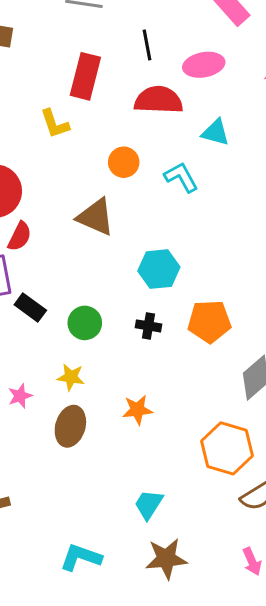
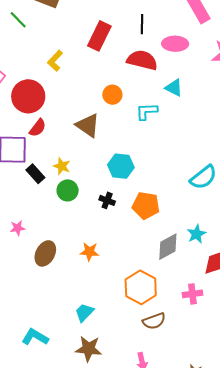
yellow L-shape: (55, 124) -> (55, 61), moved, turned 50
cyan L-shape: (181, 177) -> (147, 111), turned -75
yellow star: (71, 377) -> (62, 166), moved

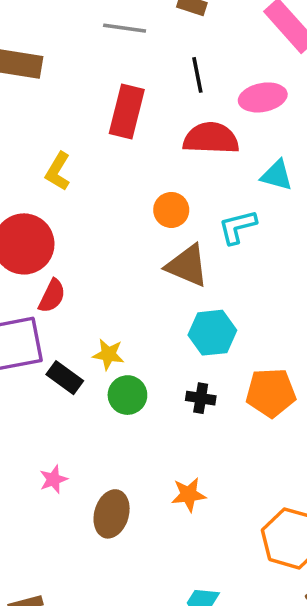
brown triangle: (88, 125) -> (187, 266), moved

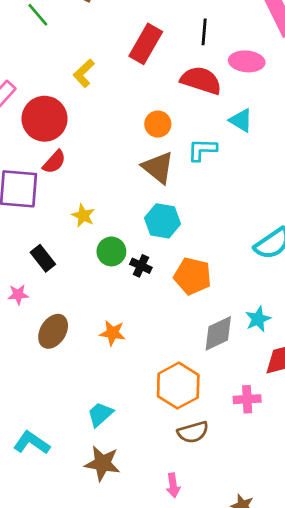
black rectangle: (65, 378) -> (43, 258), moved
green circle: (127, 395) -> (111, 251), moved

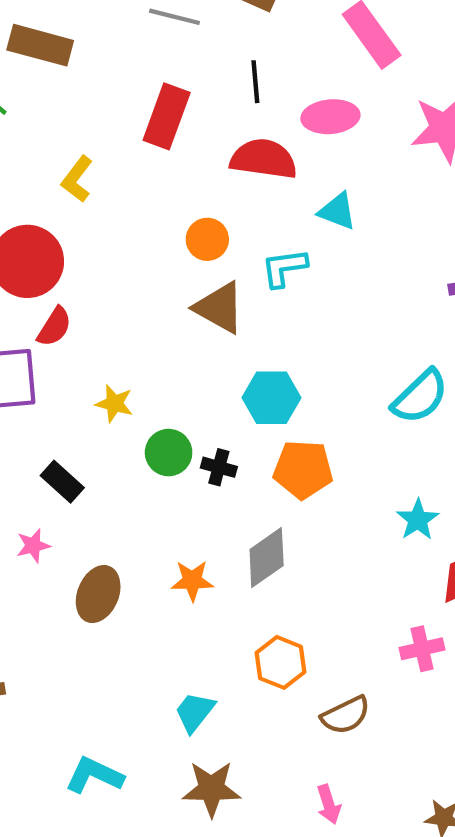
cyan hexagon: (163, 221) -> (271, 398), moved
gray diamond: (218, 333) -> (267, 557), moved
orange hexagon: (178, 386) -> (280, 662), moved, size x0.7

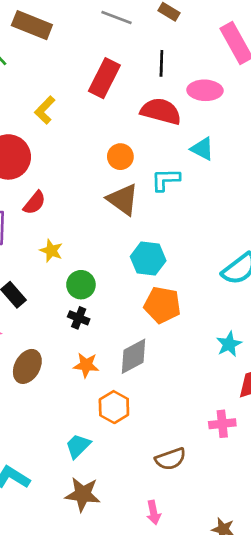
red semicircle: (54, 327) -> (34, 203), moved
black cross: (219, 467) -> (79, 318), moved
orange hexagon: (280, 662) -> (114, 407), moved

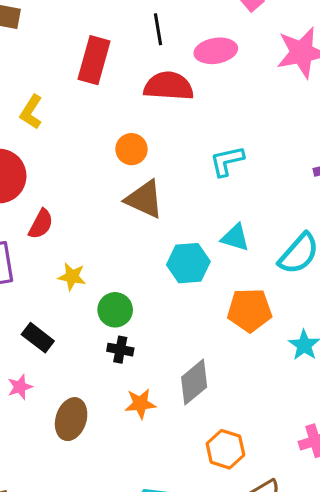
cyan triangle: (202, 149) -> (235, 238), moved
cyan L-shape: (166, 180) -> (227, 161), moved
orange pentagon: (162, 305) -> (249, 310), moved
orange hexagon: (114, 407) -> (225, 449), moved

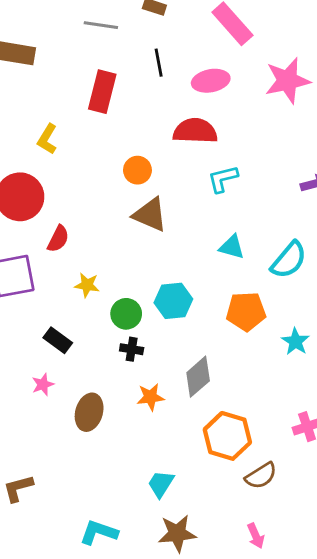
red semicircle: (169, 86) -> (195, 131), moved
cyan hexagon: (188, 263) -> (173, 301), moved
orange hexagon: (225, 449) -> (227, 436), size x1.4

